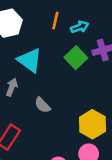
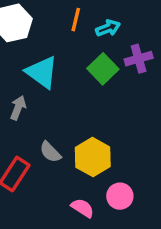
gray semicircle: (43, 105) -> (50, 152), moved
yellow hexagon: (92, 124) -> (93, 157), moved

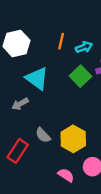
gray arrow: (18, 108) -> (20, 104), turned -140

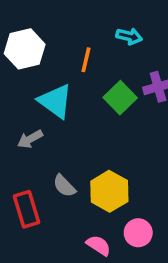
orange line: (61, 41) -> (86, 60), moved
cyan arrow: (84, 47) -> (129, 36), moved, turned 35
red rectangle: (18, 151) -> (26, 209), turned -50

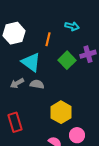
gray semicircle: (64, 186) -> (37, 84), moved, turned 144

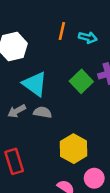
orange line: (48, 39) -> (62, 31), moved

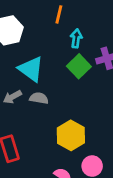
cyan arrow: (88, 37) -> (76, 38), moved, turned -96

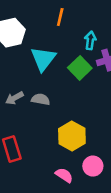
cyan arrow: (76, 38) -> (90, 41), moved
cyan triangle: (31, 69) -> (43, 59), moved, turned 32

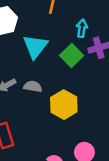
yellow hexagon: (72, 136) -> (64, 105), moved

